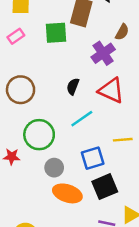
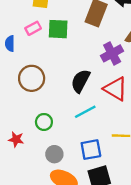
green square: (56, 33) -> (58, 29), moved
black semicircle: (73, 86) -> (80, 81), size x1.5
green circle: (39, 135) -> (44, 122), size x0.6

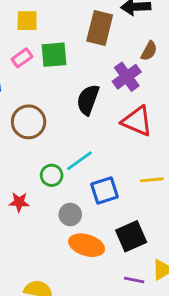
black semicircle: (80, 81) -> (88, 100), moved
cyan line: (85, 112) -> (79, 161), moved
blue square: (91, 150) -> (104, 190), moved

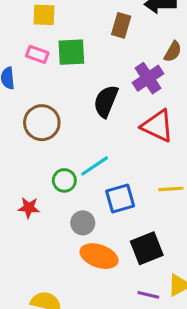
brown rectangle: (100, 28) -> (121, 25), size x0.7
pink rectangle: (22, 58) -> (37, 54), turned 54

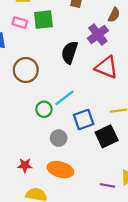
red star: (29, 208) -> (25, 165), moved
black square: (147, 248) -> (107, 136), moved
orange ellipse: (99, 256) -> (60, 170), moved

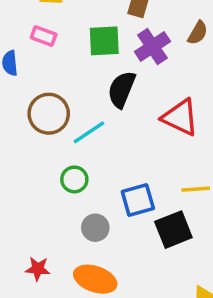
green square: (43, 20) -> (104, 41), moved
purple cross: (98, 34) -> (152, 47), moved
cyan line: (64, 98) -> (89, 132), moved

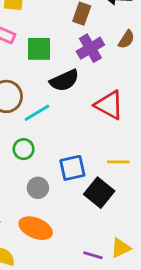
green square: (104, 41) -> (39, 49), moved
black semicircle: (122, 89) -> (64, 80), turned -140
black square: (173, 230) -> (99, 193), turned -32

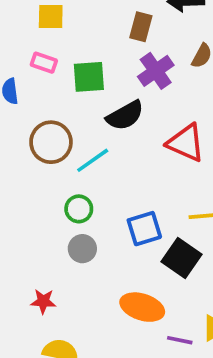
gray circle: (38, 188) -> (82, 249), moved
orange ellipse: (36, 228) -> (142, 307), moved

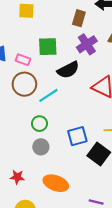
pink rectangle: (44, 63) -> (23, 60), moved
orange ellipse: (142, 307) -> (56, 183), moved

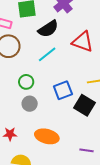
cyan line: (48, 95) -> (47, 54), moved

